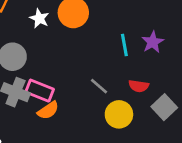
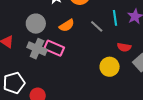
gray line: (99, 86) -> (97, 26), moved
orange semicircle: (48, 110) -> (67, 25), moved

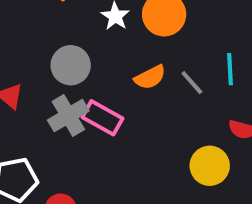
orange semicircle: (67, 25) -> (150, 77), moved
gray cross: (37, 49) -> (68, 116), turned 30

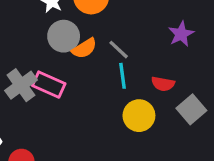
gray circle: (71, 65) -> (64, 36), moved
cyan line: (230, 69) -> (122, 76), moved

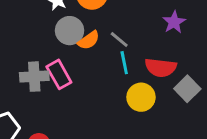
red semicircle: (163, 84) -> (161, 68), size x1.5
gray cross: (21, 85) -> (34, 77), turned 36
pink rectangle: (49, 85) -> (59, 74), turned 40

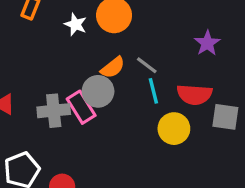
gray circle: (70, 31) -> (98, 91), moved
gray square: (187, 89) -> (225, 117), turned -35

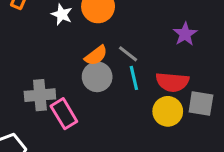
gray circle: (98, 91) -> (97, 77), moved
pink rectangle: (81, 107) -> (64, 114), moved
yellow circle: (174, 129) -> (168, 111), moved

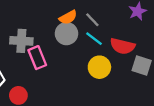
cyan line: (134, 78) -> (94, 39), turned -48
yellow circle: (168, 111) -> (99, 67), moved

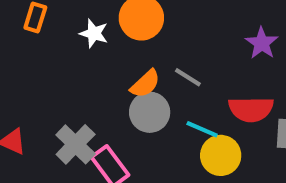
cyan line: (94, 39) -> (202, 129), moved
gray cross: (21, 41) -> (76, 144), turned -35

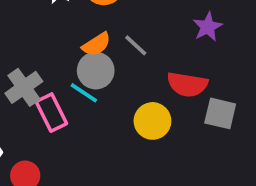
cyan line: (202, 129) -> (84, 93), moved

